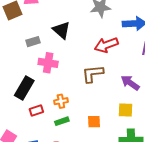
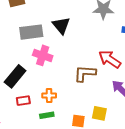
gray rectangle: (33, 42) -> (31, 32), size x1.6
red arrow: (106, 45) -> (110, 59), moved, turned 45
yellow square: (125, 110) -> (99, 113), moved

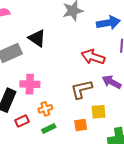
pink cross: (43, 55) -> (30, 84), moved
brown L-shape: (85, 73) -> (81, 89), moved

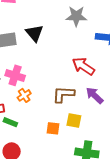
orange cross: (45, 109) -> (24, 95), moved, turned -32
green rectangle: (49, 129) -> (10, 122), moved, turned 32

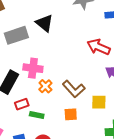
brown L-shape: (63, 94) -> (74, 89), moved, turned -125
orange square: (53, 128) -> (71, 114), moved

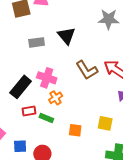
gray rectangle: (16, 35) -> (37, 42), size x0.7
brown L-shape: (74, 89) -> (87, 70), moved
green rectangle: (37, 115) -> (46, 118), moved

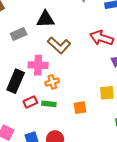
black triangle: (66, 36) -> (45, 19), turned -36
brown L-shape: (87, 70) -> (59, 45), moved
orange cross: (56, 98) -> (52, 82), turned 32

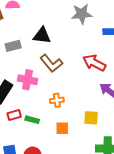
orange cross: (52, 82) -> (57, 100), moved

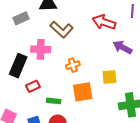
green rectangle: (32, 120) -> (54, 101), moved
orange square: (62, 128) -> (83, 92), size x1.5

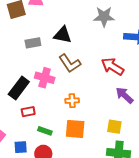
yellow square: (109, 77) -> (114, 127), moved

